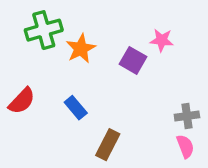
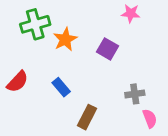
pink star: (162, 40) -> (131, 13), moved
gray cross: (187, 116) -> (135, 94), moved

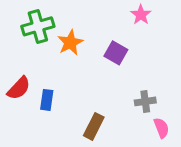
pink star: (131, 13) -> (141, 15), turned 30
blue rectangle: (61, 87) -> (47, 100), moved, turned 48

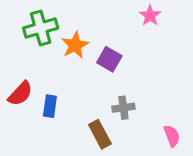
purple square: (116, 53) -> (109, 59), moved
gray cross: (145, 101) -> (123, 108), moved
brown rectangle: (94, 126) -> (100, 134), turned -55

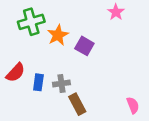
gray cross: (123, 108) -> (61, 83), moved

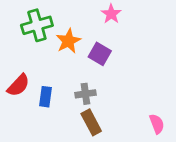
pink star: (116, 12) -> (111, 14), moved
gray cross: (61, 83) -> (85, 94), moved

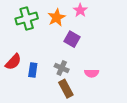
orange star: (68, 41) -> (57, 17), moved
gray cross: (85, 94) -> (62, 68), turned 32
pink semicircle: (157, 124) -> (92, 73), moved, turned 112

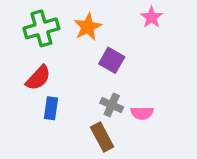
pink star: (80, 10) -> (152, 17), moved
red semicircle: (13, 62) -> (38, 78), moved
gray cross: (62, 68) -> (112, 105), moved

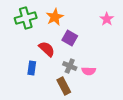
pink star: (152, 17) -> (107, 19), moved
red semicircle: (38, 78) -> (47, 49), moved, turned -90

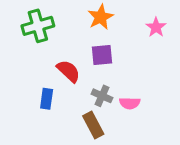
orange star: (55, 17) -> (101, 17), moved
purple square: (70, 38) -> (102, 55), turned -35

